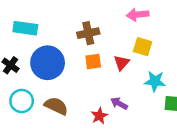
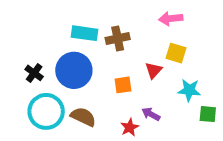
cyan rectangle: (25, 28) -> (85, 33), moved
orange square: (93, 62) -> (123, 85), moved
cyan circle: (22, 101) -> (46, 111), size x1.4

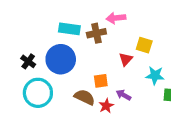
pink arrow: (171, 19) -> (116, 18), moved
orange square: (123, 85) -> (101, 81), moved
brown semicircle: (83, 117) -> (85, 97), moved

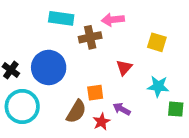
cyan rectangle: (69, 29) -> (61, 18), moved
yellow square: (144, 45) -> (157, 42), moved
brown semicircle: (85, 97) -> (76, 112), turned 96

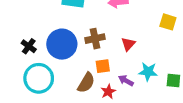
brown cross: (90, 37) -> (95, 39), moved
yellow square: (157, 42) -> (168, 22), moved
cyan star: (158, 86) -> (148, 72), moved

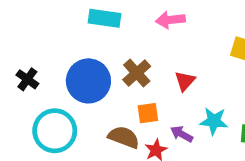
brown cross: (95, 39) -> (137, 73), turned -30
black cross: (29, 46) -> (27, 79), moved
brown semicircle: (86, 83) -> (124, 137), turned -100

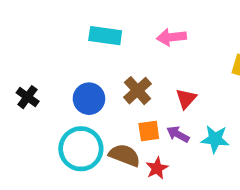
blue circle: (88, 81) -> (89, 99), size x0.7
cyan circle: (55, 131) -> (81, 149), moved
purple arrow: (182, 134) -> (178, 134), moved

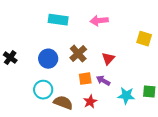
cyan star: (215, 139) -> (126, 96), moved
cyan circle: (81, 149) -> (43, 90), size x0.7
brown semicircle: (125, 155) -> (63, 103), moved

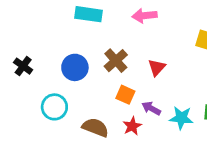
orange square: (85, 79) -> (125, 95), turned 32
purple arrow: (103, 81) -> (151, 108), moved
cyan circle: (43, 90) -> (54, 107), moved

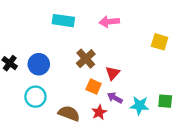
blue circle: (75, 67) -> (39, 64), moved
red triangle: (157, 67) -> (113, 73), moved

